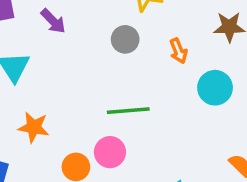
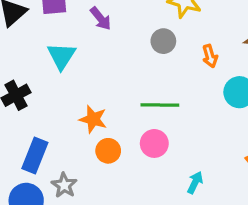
orange star: (34, 127) -> (93, 119), moved
pink circle: (110, 152) -> (154, 143), moved

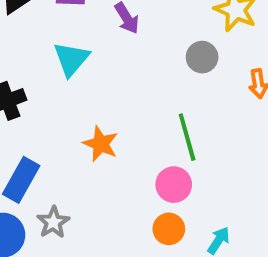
green line: (160, 105) -> (187, 137), turned 66
orange circle: (108, 151) -> (169, 229), moved

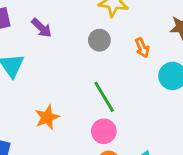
orange star: (101, 144) -> (47, 117), turned -30

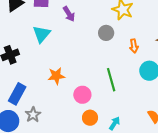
green line: (104, 97) -> (111, 80), moved
pink circle: (104, 131) -> (82, 95), moved

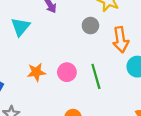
orange arrow: (134, 46) -> (121, 40), size x1.6
pink circle: (82, 95) -> (67, 72), moved

